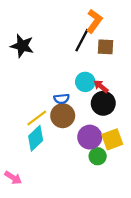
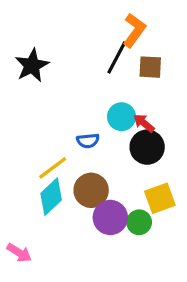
black star: (22, 46) -> (32, 66), turned 30
brown circle: (63, 116) -> (91, 190), moved
purple circle: (90, 137) -> (110, 217), moved

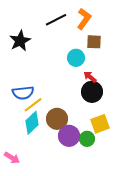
black line: (117, 58) -> (56, 20), moved, turned 35
cyan circle: (121, 117) -> (76, 58), moved
blue semicircle: (88, 141) -> (23, 93), moved, size x1.5

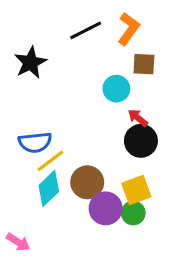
yellow square: (100, 124) -> (136, 190), moved

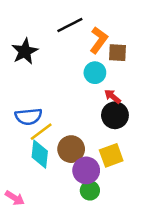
orange L-shape: (129, 29) -> (99, 40), moved
cyan diamond: (49, 188) -> (40, 154), turned -40
green circle: (133, 213) -> (90, 190), moved

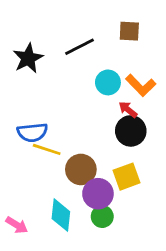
black line: (70, 25) -> (79, 47), moved
orange L-shape: (99, 40) -> (141, 85), moved, turned 100
brown square: (117, 53) -> (129, 31), moved
yellow line: (41, 132) -> (47, 149), turned 55
cyan diamond: (40, 154) -> (61, 215), moved

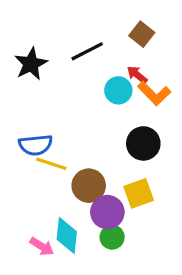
brown square: (129, 31) -> (142, 34), turned 35
red arrow: (128, 110) -> (137, 75), moved
pink arrow: (17, 225) -> (42, 246), moved

